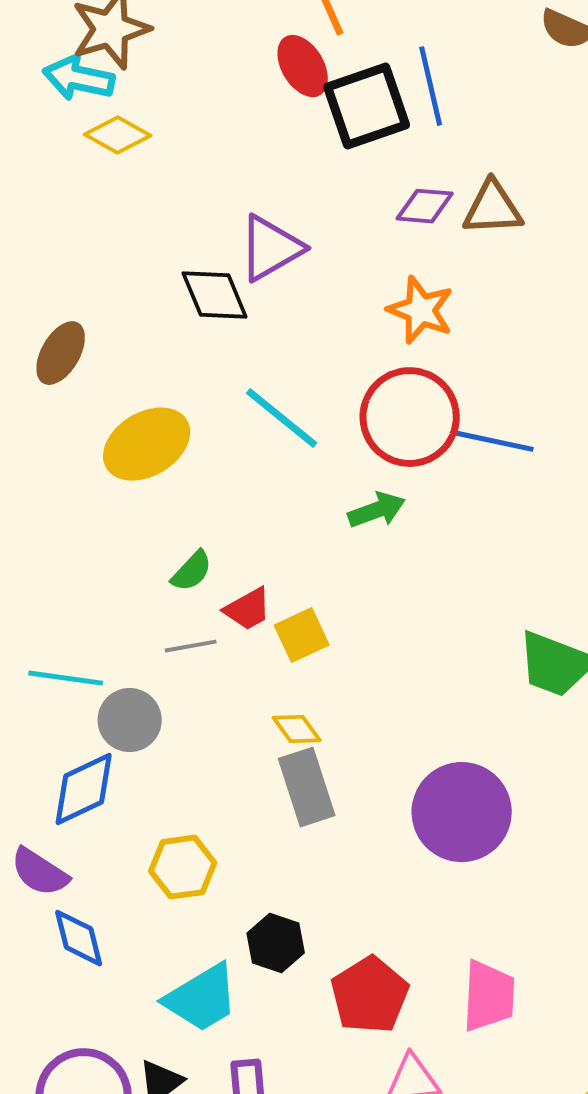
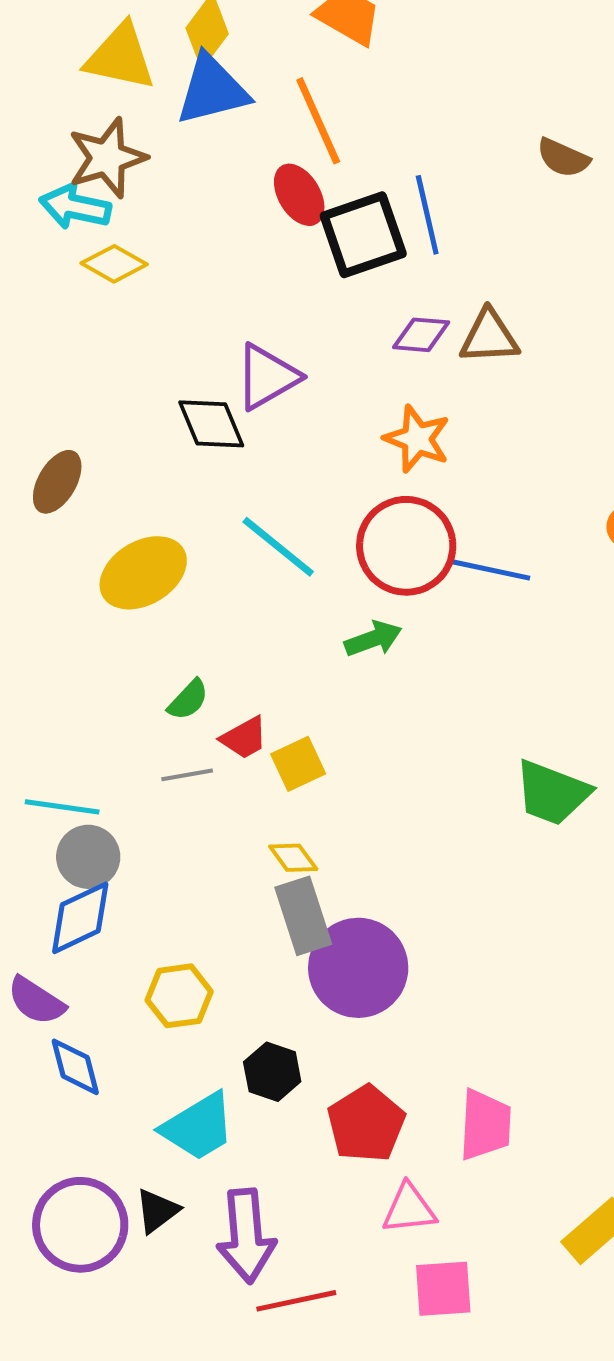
gray circle: (130, 720) -> (88, 857), moved
purple circle: (462, 812) -> (358, 968), moved

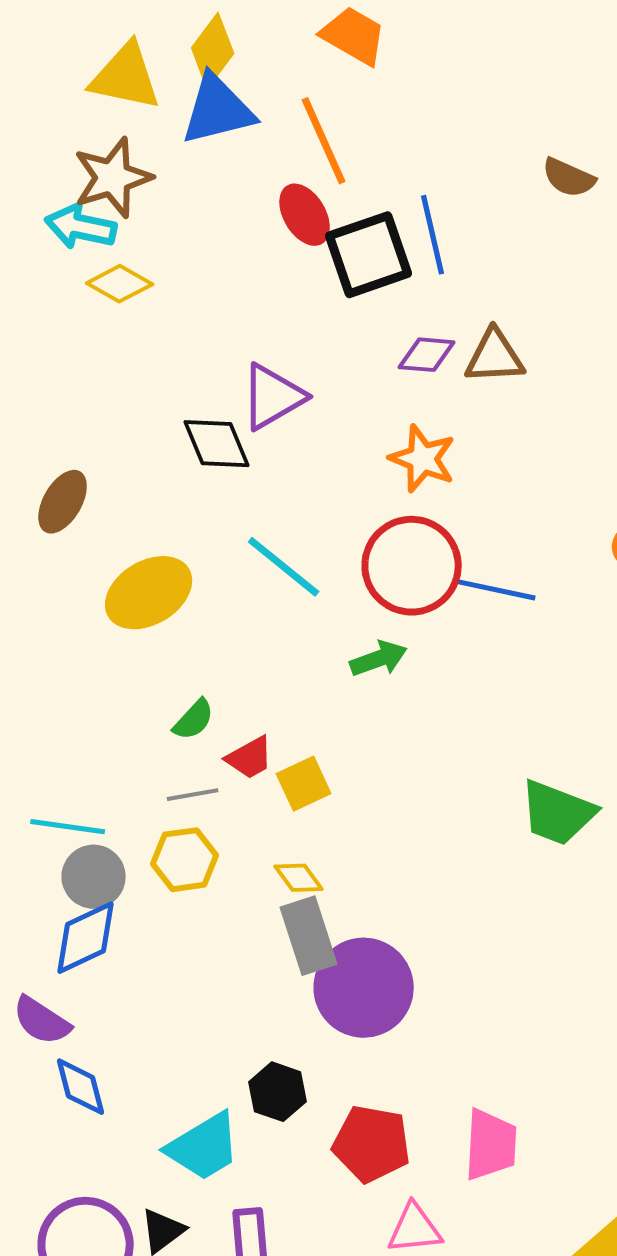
yellow hexagon: (179, 996) -> (185, 860), moved
red pentagon: (366, 1124) -> (372, 1144), turned -30

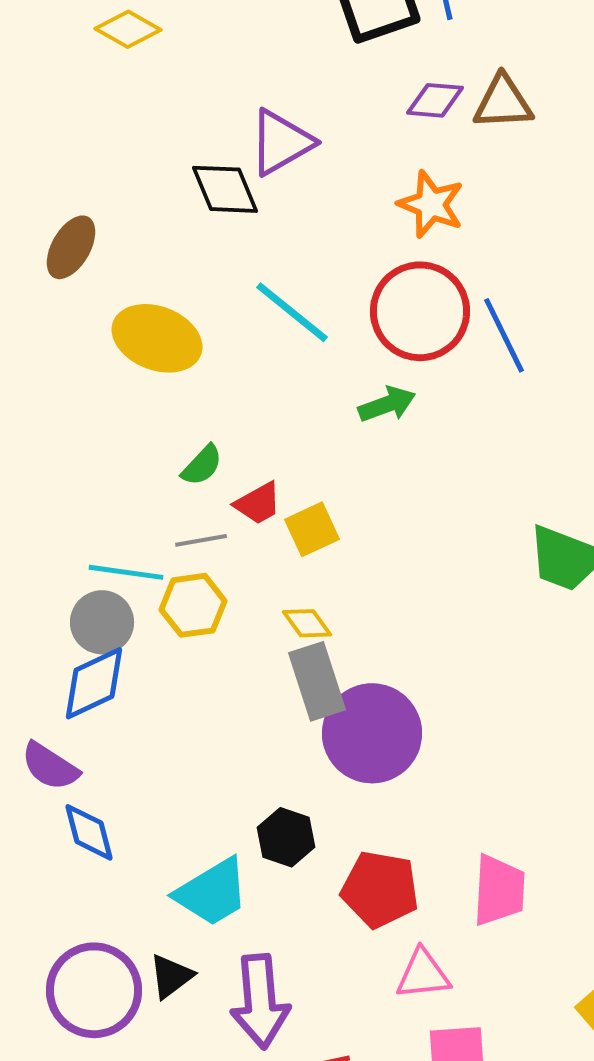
blue line: (496, 590) -> (504, 335), turned 52
yellow ellipse: (149, 593) -> (157, 338), turned 52
cyan line: (68, 827) -> (126, 572), moved

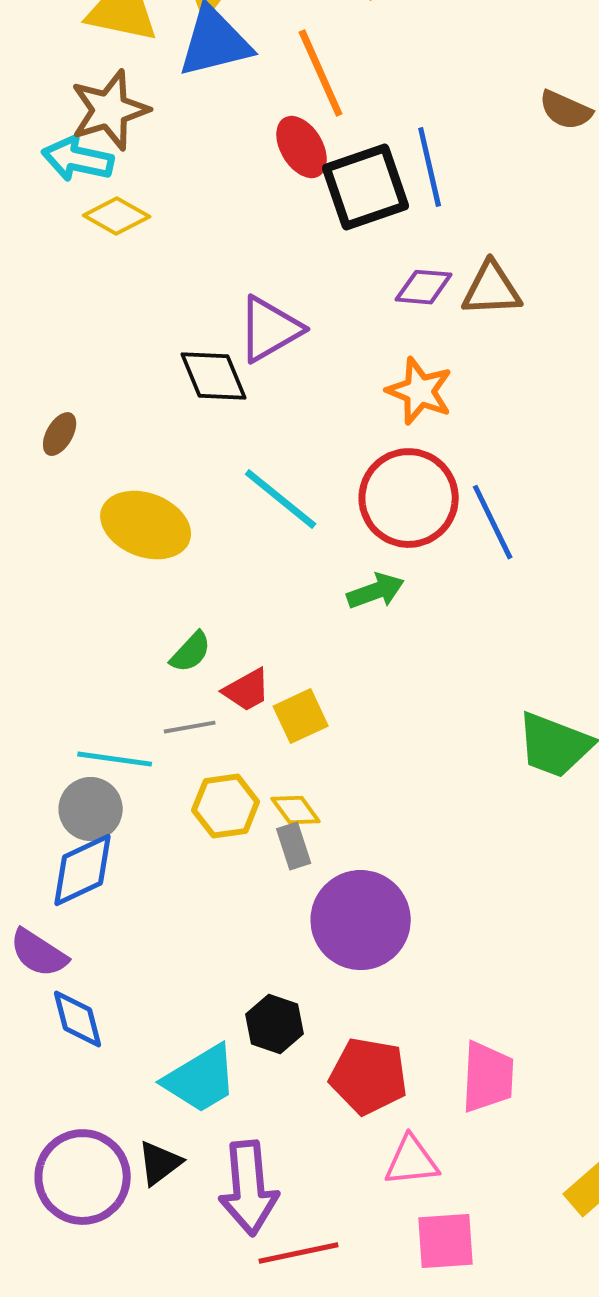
brown ellipse: (71, 247) -> (60, 434), size x0.7
yellow hexagon: (193, 605) -> (226, 806), moved
gray rectangle: (317, 681) -> (294, 846), moved, size x0.6

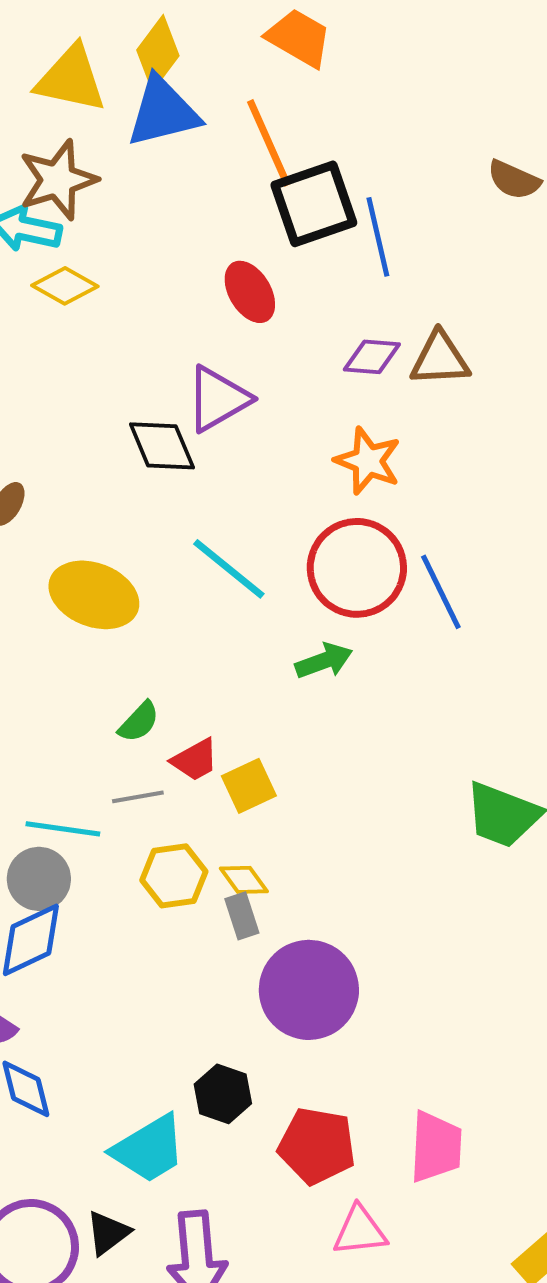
red ellipse: (302, 147) -> (250, 292), moved
black square: (366, 187) -> (314, 204), moved

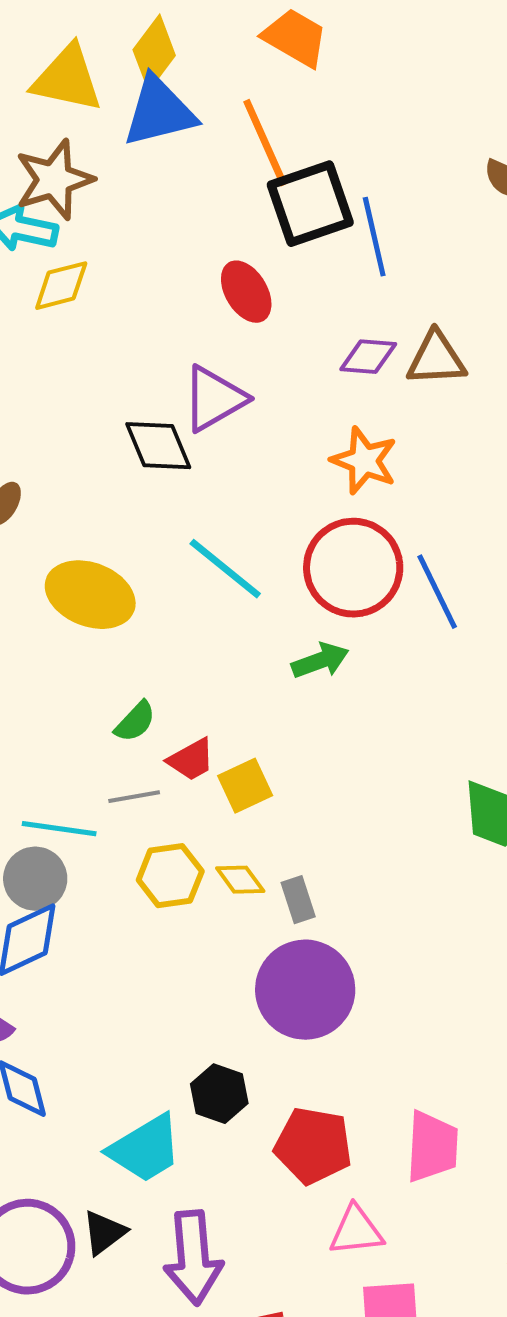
yellow diamond: (65, 286) -> (61, 286), turned -44
gray rectangle: (242, 916) -> (298, 900), moved

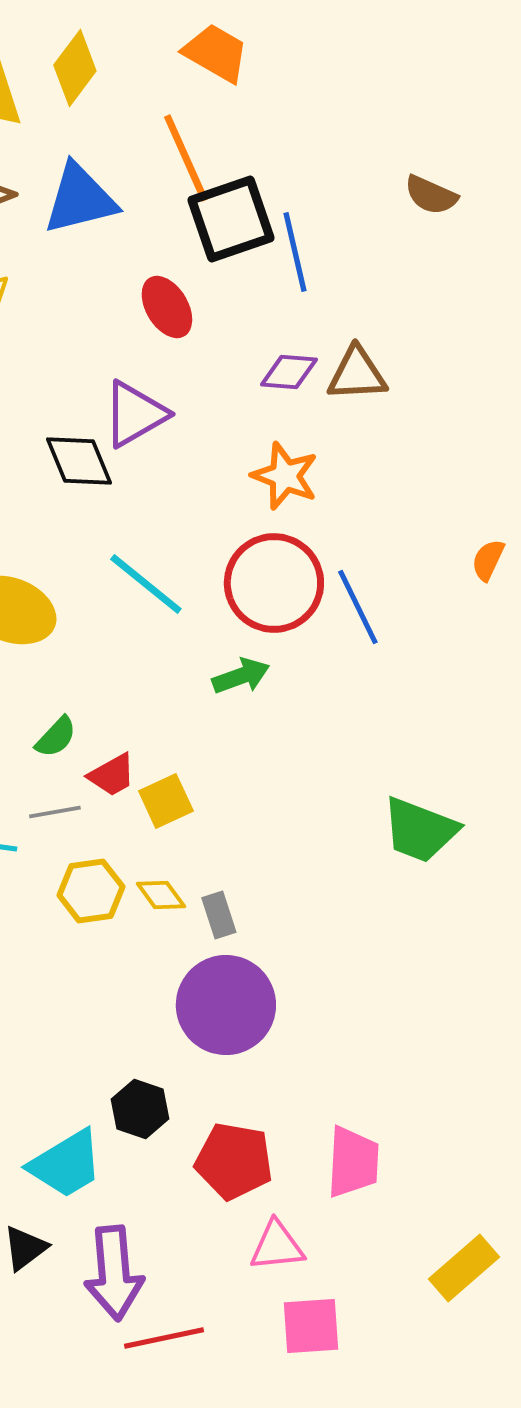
blue triangle: (159, 112) -> (80, 199), moved

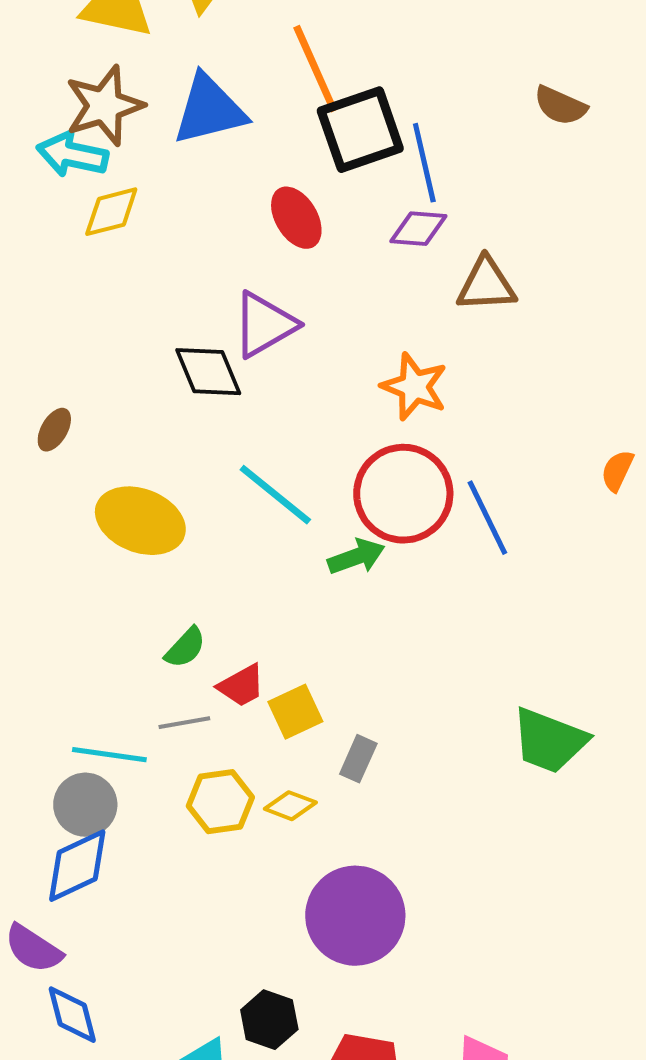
purple diamond: (289, 372) -> (418, 229), moved
green arrow: (241, 676) -> (356, 557), moved
yellow diamond: (161, 895) -> (290, 806), turned -33
gray rectangle: (219, 915) -> (358, 759), moved, turned 42

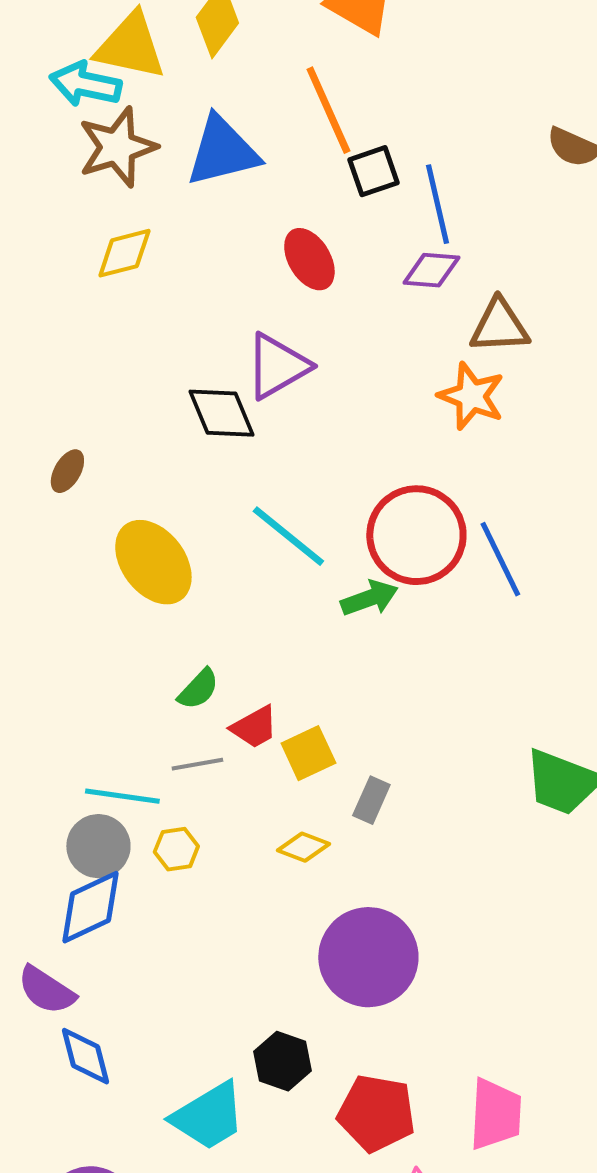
black square: (360, 130) -> (373, 171), size x0.6
cyan arrow: (72, 155) -> (85, 84), moved
orange star: (414, 387) -> (471, 396), moved
yellow ellipse: (140, 521) -> (153, 562), turned 32
yellow hexagon: (220, 802) -> (176, 849), moved, size x0.7

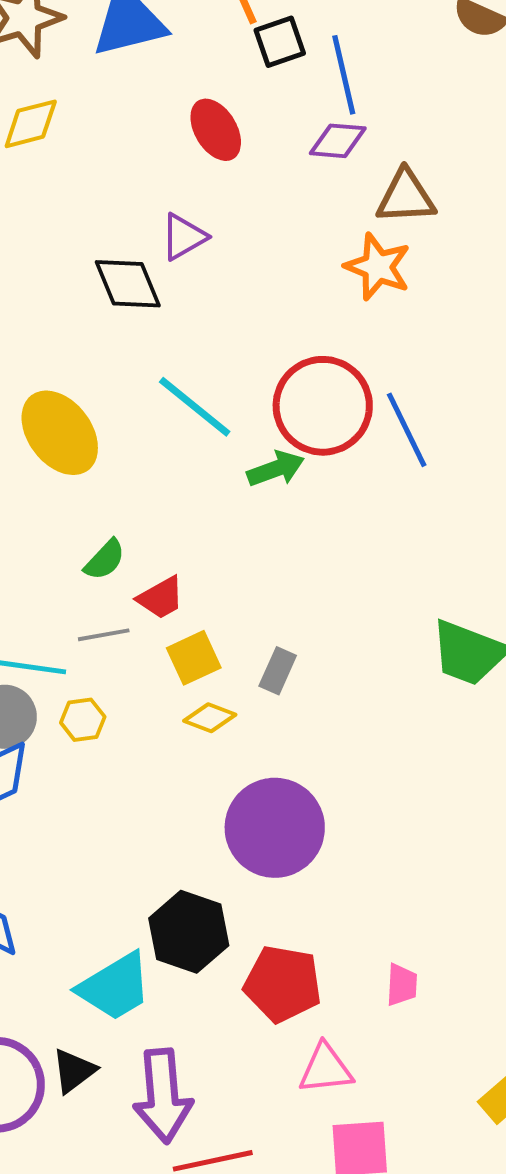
purple triangle: (277, 366) -> (184, 237), size x0.7
yellow square: (308, 753) -> (194, 658), moved
black hexagon: (282, 1061) -> (189, 932), size x1.4
pink trapezoid: (495, 1114) -> (402, 985), size x0.6

